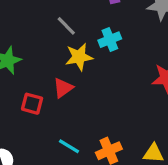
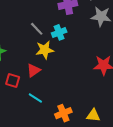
cyan cross: (110, 40) -> (59, 32), moved
cyan line: (69, 146) -> (35, 98), moved

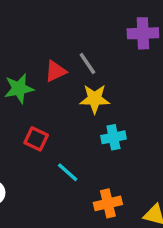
cyan cross: (59, 32) -> (113, 137), moved
red triangle: (34, 70) -> (56, 71), moved

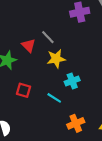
red triangle: (56, 71) -> (29, 45), turned -40
cyan line: (68, 172) -> (54, 98), moved

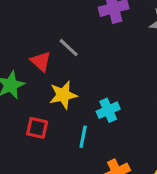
yellow star: (56, 59) -> (63, 95), moved
cyan line: (54, 98) -> (83, 137), turned 72

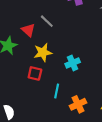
red square: (37, 128) -> (35, 73), moved
cyan line: (83, 137) -> (57, 91), moved

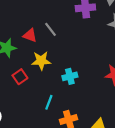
red triangle: (28, 30) -> (30, 35), turned -32
red square: (35, 73) -> (20, 77), moved, turned 32

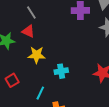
gray line: (50, 29) -> (31, 13), moved
red square: (20, 77) -> (12, 80), moved

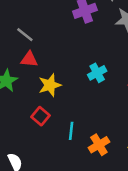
cyan cross: (61, 71) -> (97, 73), moved
red square: (12, 80) -> (40, 116), moved

